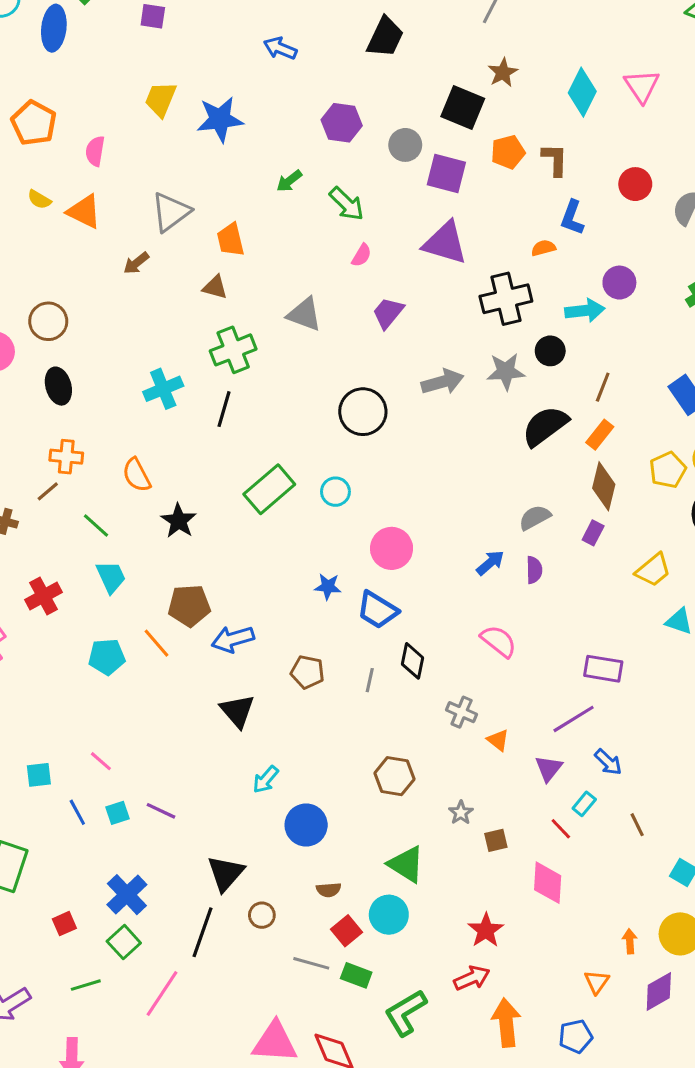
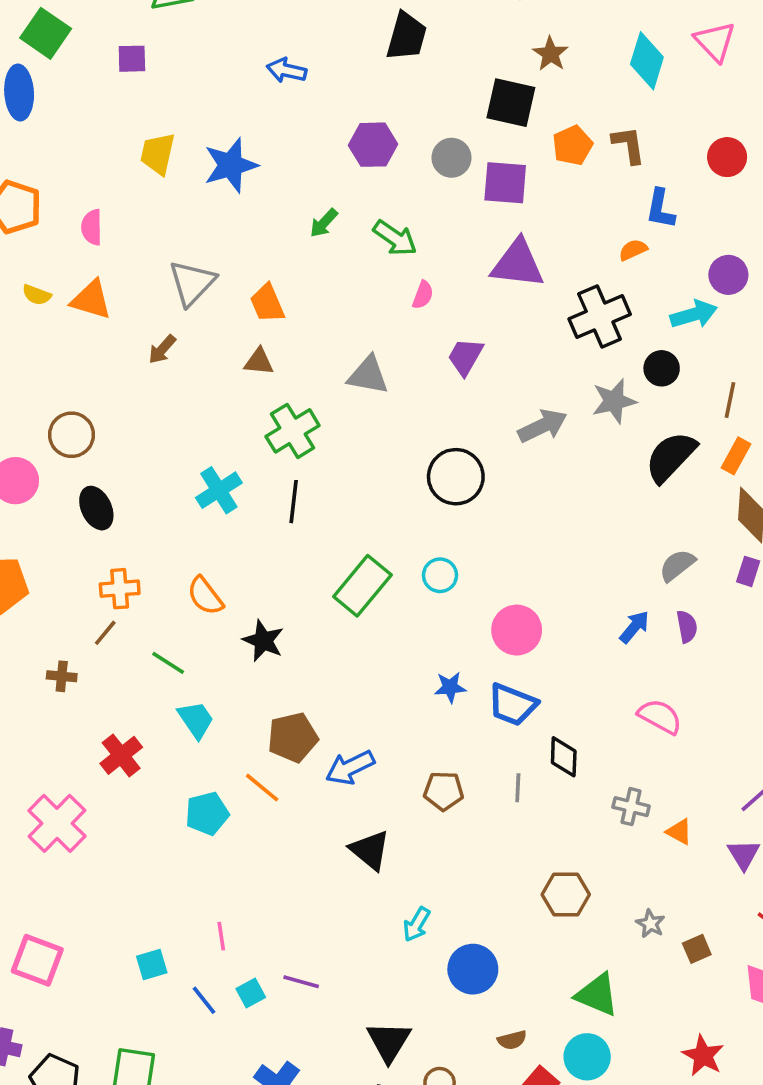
pink line: (101, 761) -> (221, 936), turned 50

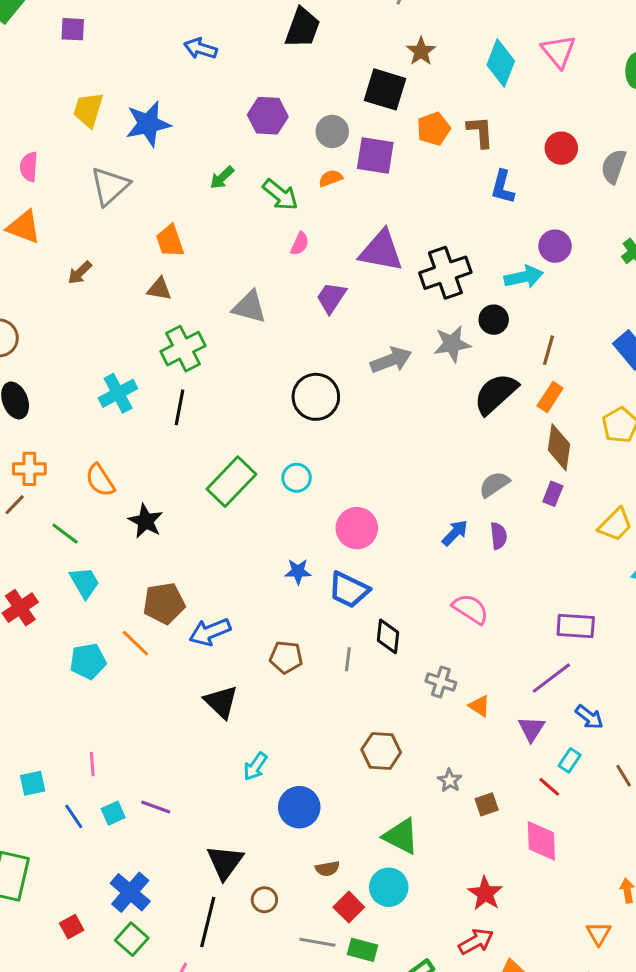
orange semicircle: (633, 250) -> (331, 178), moved
purple triangle: (518, 264) -> (381, 251), moved
gray triangle: (192, 283) -> (110, 186), moved

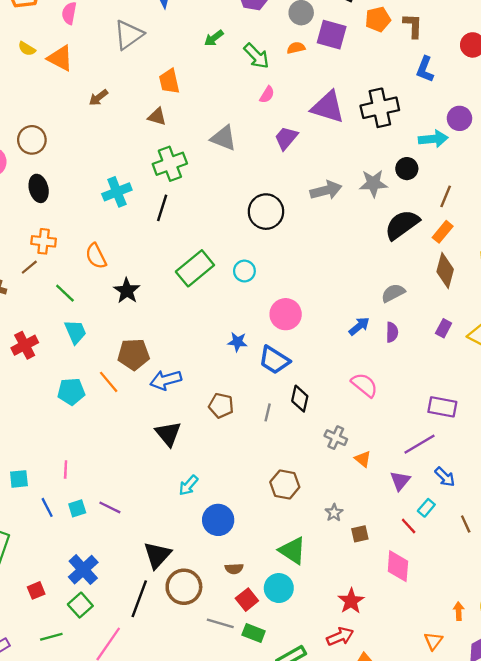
black cross: (445, 273) -> (380, 108), moved
purple rectangle: (553, 494) -> (444, 328), moved
brown circle: (264, 900) -> (184, 587), size x1.8

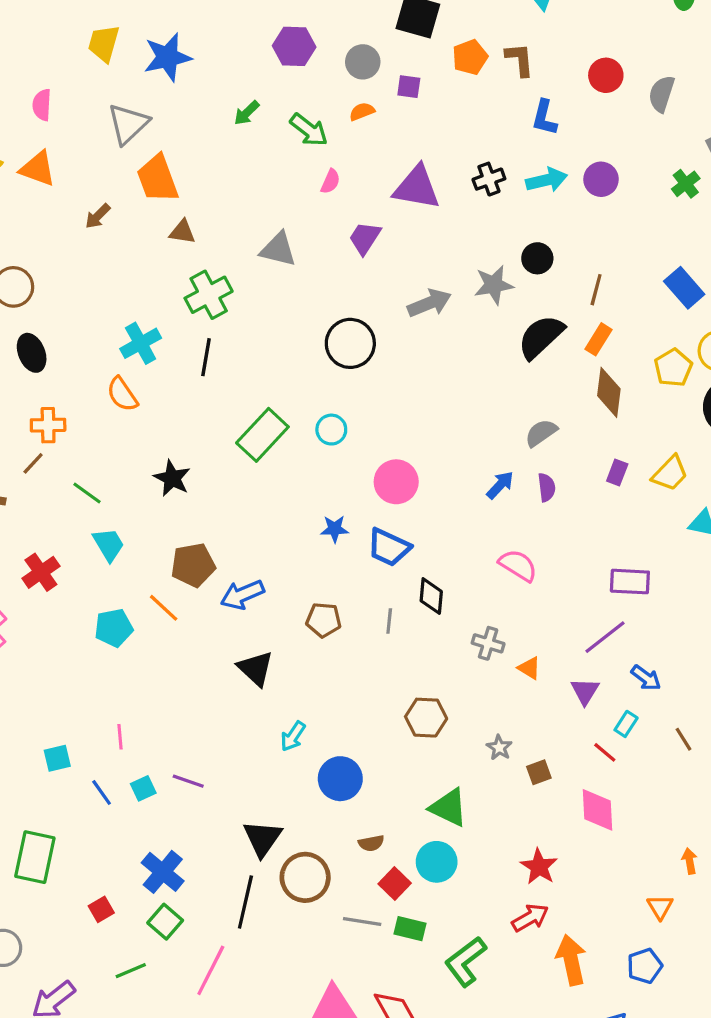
purple square: (332, 35) -> (409, 87), size x0.6
orange trapezoid: (169, 81) -> (158, 179), moved, size x1.4
black cross: (380, 108) -> (489, 179), size x0.6
cyan arrow: (433, 139) -> (547, 180), moved
orange semicircle: (96, 256) -> (122, 394), moved

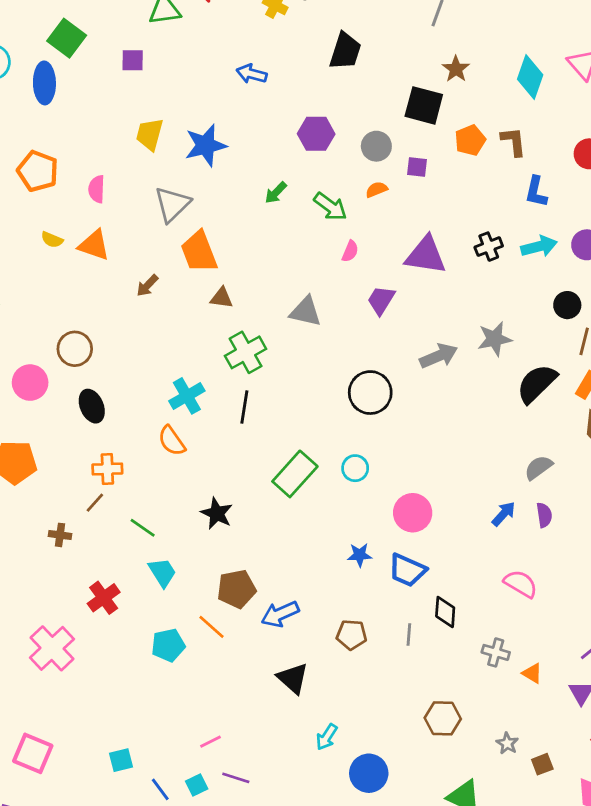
black circle: (537, 258) -> (567, 305), moved
pink line: (120, 737) -> (210, 742), moved, turned 70

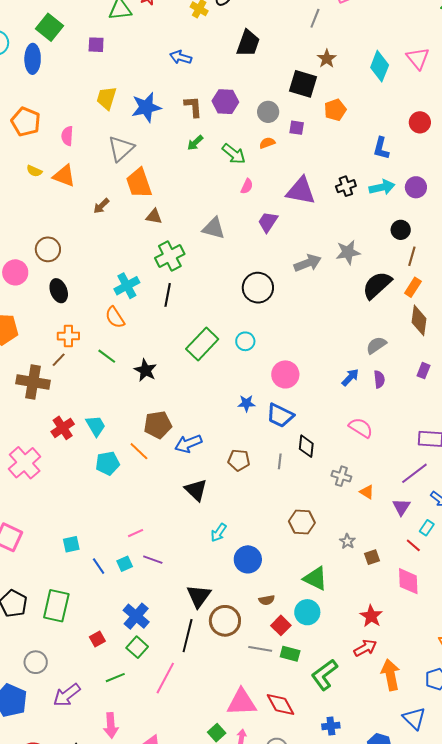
brown L-shape: (514, 141) -> (193, 107), moved
green line: (143, 528) -> (107, 356), moved
brown cross: (60, 535) -> (33, 382), size x2.0
cyan trapezoid: (162, 572) -> (96, 426), moved

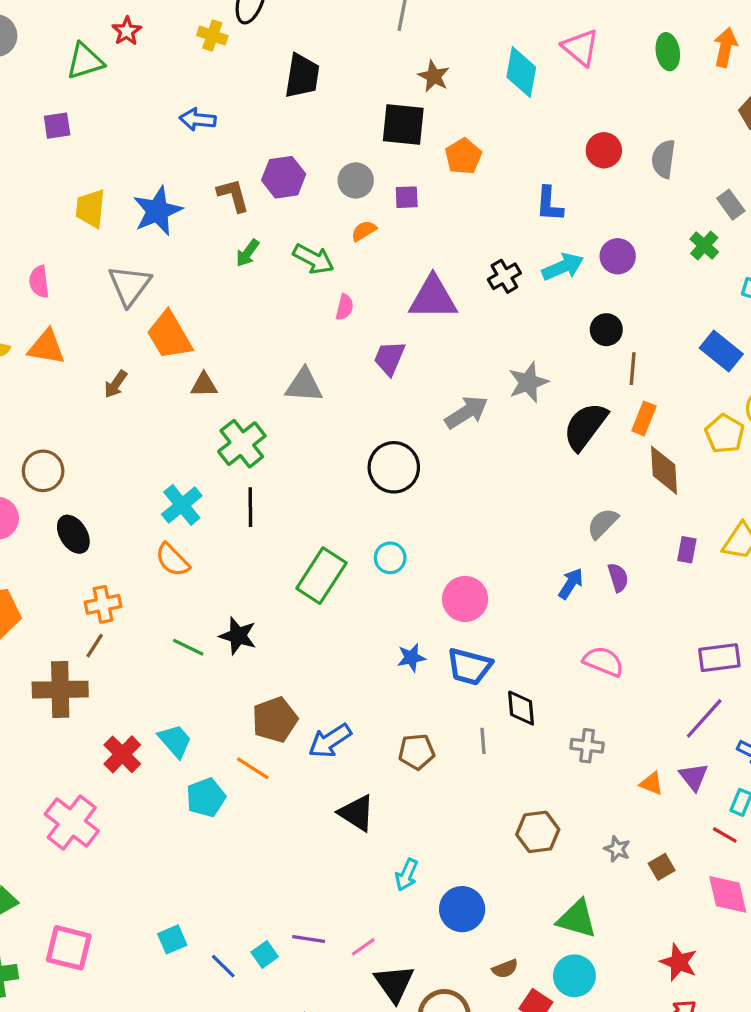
green line: (107, 356) -> (188, 647), moved
orange triangle: (367, 492) -> (651, 784), moved
pink line: (136, 533) -> (363, 947), moved

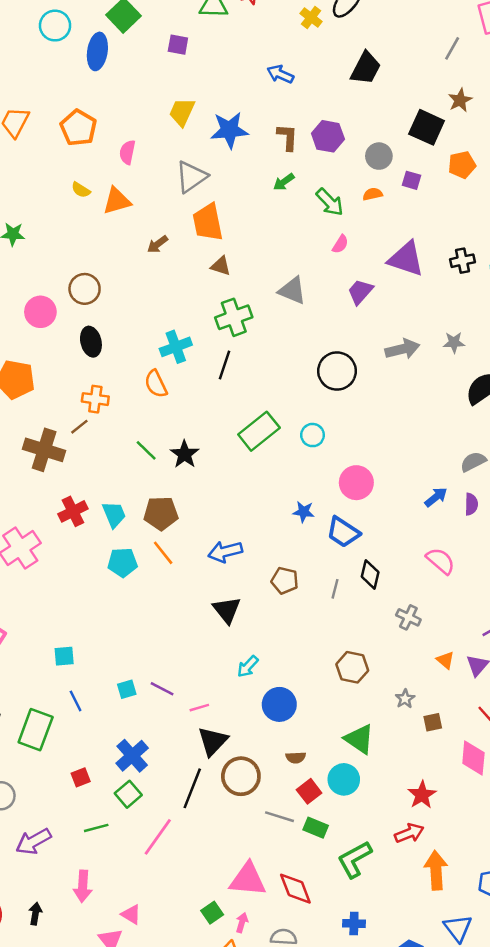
orange triangle: (46, 347) -> (117, 201), turned -44
gray star: (528, 382) -> (454, 342), size x0.7
brown pentagon: (275, 720) -> (161, 513), moved
blue line: (223, 966) -> (76, 701), moved

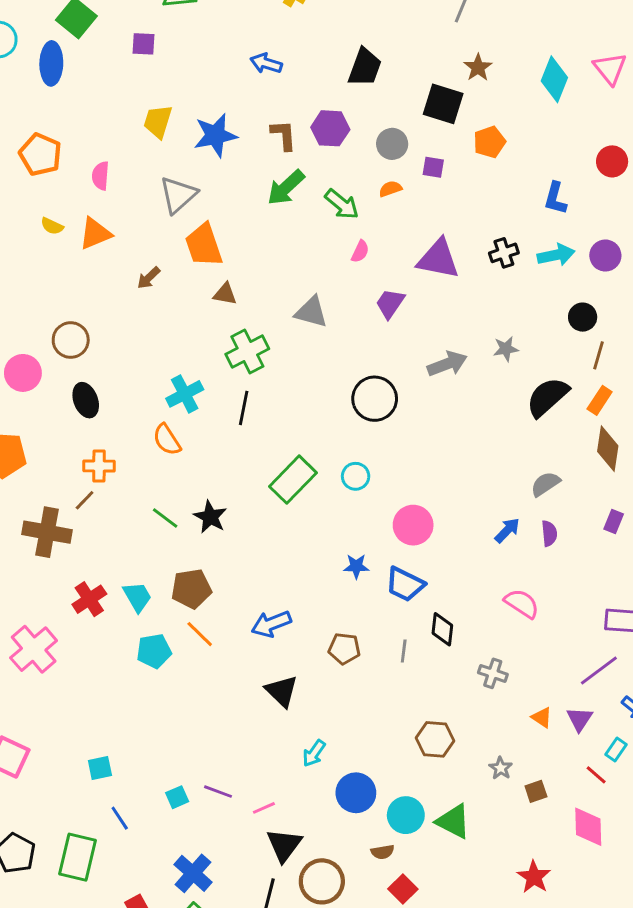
black trapezoid: (366, 68) -> (365, 67), moved
green arrow: (284, 182) -> (286, 188), size x1.6
cyan circle: (344, 779) -> (406, 815), moved

